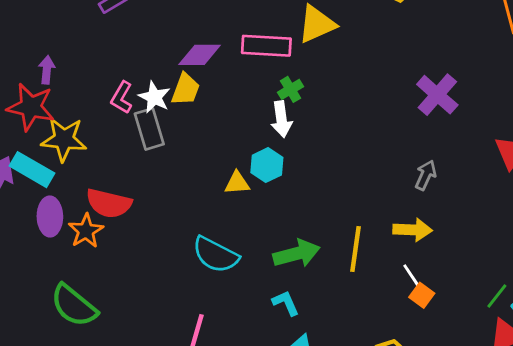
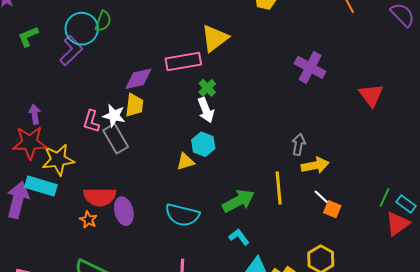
gray arrow: (426, 175) -> (299, 144), moved
purple ellipse: (50, 217) -> (124, 211), moved
orange star: (86, 231) -> (88, 220), size x0.7

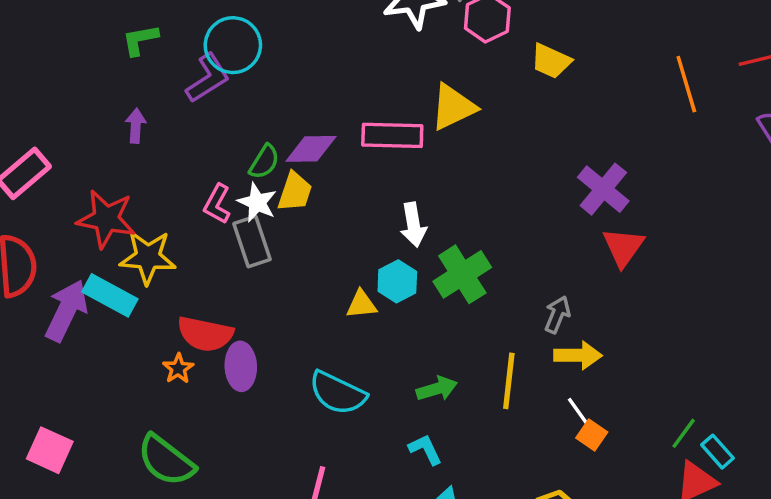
green semicircle: (103, 21) -> (264, 162), moved
green cross: (207, 88) -> (462, 274), moved, size x1.8
red triangle: (371, 95) -> (623, 247), moved
purple arrow: (35, 114) -> (136, 126), moved
green arrow: (238, 201) -> (437, 389), size x0.7

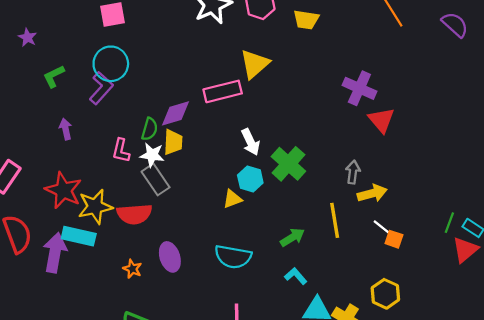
pink L-shape: (217, 204) -> (121, 151), moved
red star: (106, 219) -> (63, 190), turned 30
red semicircle: (205, 334) -> (134, 214), moved

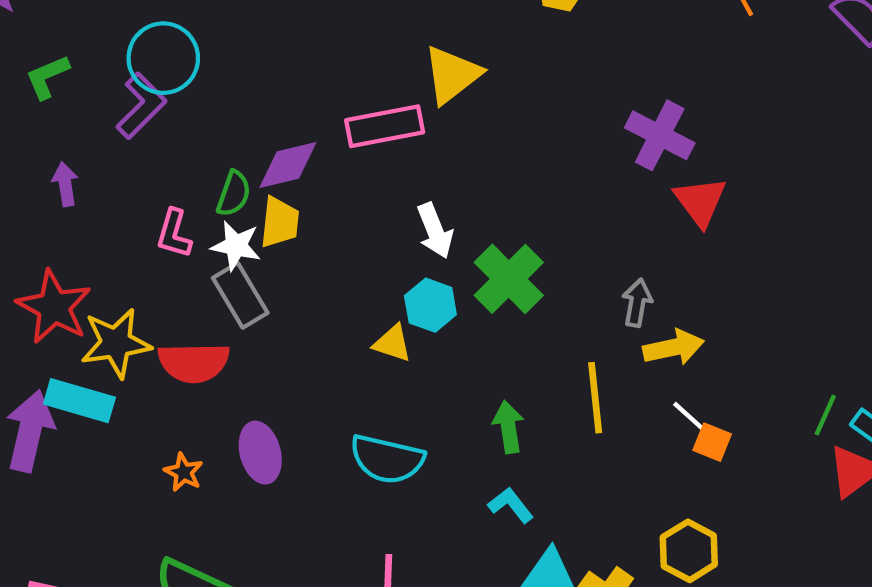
yellow triangle: (232, 199) -> (392, 343), turned 36
green arrow: (292, 237) -> (508, 427), turned -70

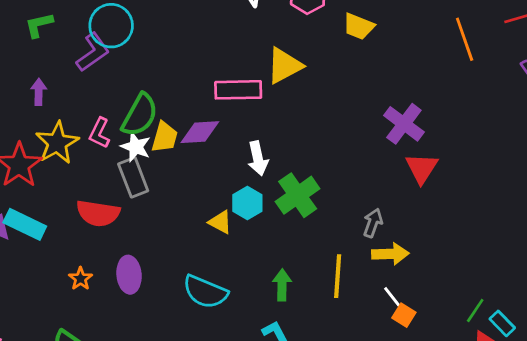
purple diamond: (288, 165) -> (200, 132), moved
green semicircle: (234, 194) -> (140, 115), size x1.6
yellow star: (116, 343) -> (57, 143), moved, turned -30

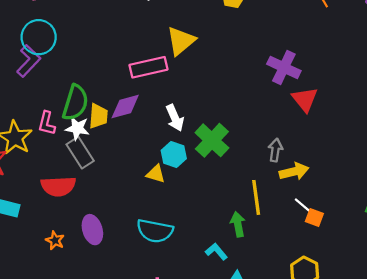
green arrow: (282, 285) -> (238, 224), moved

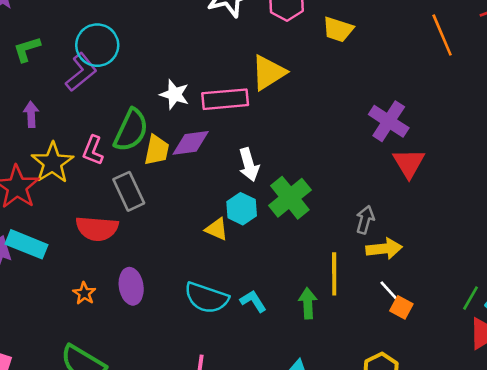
white star: (77, 128) -> (174, 94), moved
cyan L-shape: (216, 252) -> (253, 301), moved

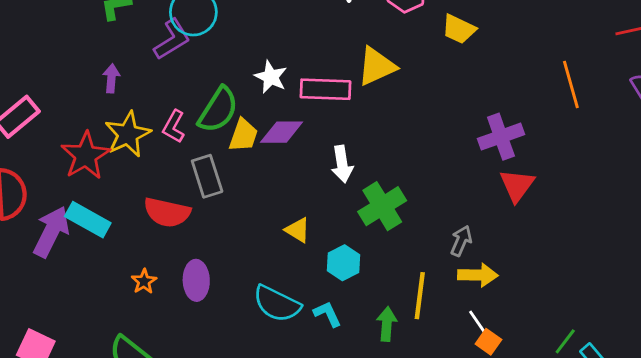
orange line: (442, 35) -> (571, 85), moved
purple cross: (389, 121) -> (501, 137), turned 30
cyan hexagon: (242, 209) -> (344, 263), moved

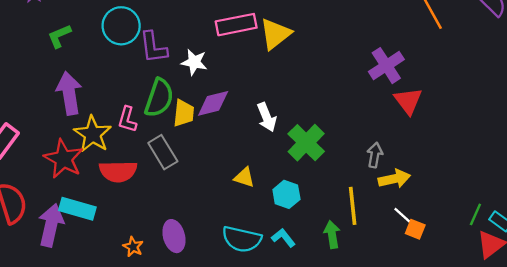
purple L-shape: (172, 39) -> (153, 47), moved, turned 128
purple arrow: (111, 78) -> (69, 93), size x1.8
pink rectangle: (325, 89) -> (236, 25), moved
red semicircle: (167, 212) -> (118, 171), moved

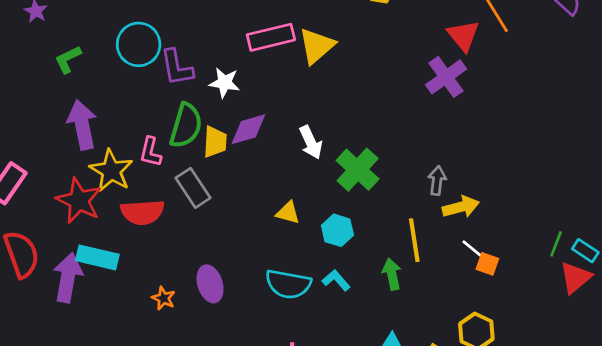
red triangle: (408, 101) -> (463, 36), moved

